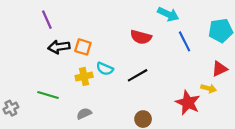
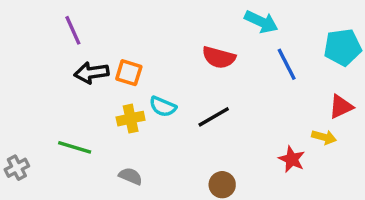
red star: (188, 103) -> (292, 159), size x0.7
gray semicircle: (84, 114) -> (131, 176), turned 48

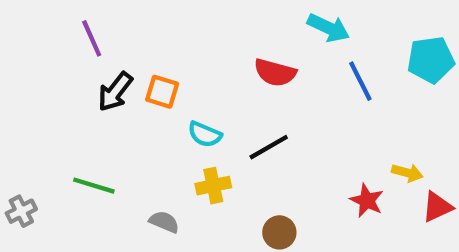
black arrow: (92, 73) -> (115, 92), turned -44
red triangle: (341, 107) -> (437, 207), moved
yellow cross: (131, 119) -> (213, 186), moved

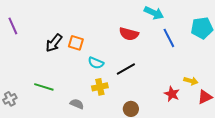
purple line: (92, 38) -> (13, 26), moved

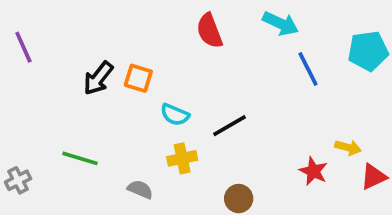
red semicircle: (129, 34) -> (209, 31), moved, turned 54

